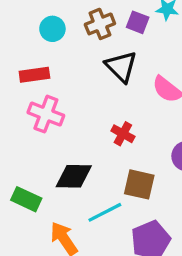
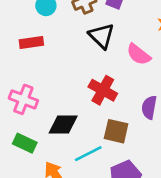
pink cross: (46, 114) -> (23, 99), moved
red cross: (123, 134) -> (103, 90), size x1.5

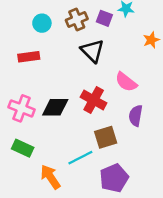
pink semicircle: (139, 54) -> (126, 82), moved
black diamond: (63, 125) -> (55, 107), moved
brown square: (116, 131) -> (106, 137), turned -30

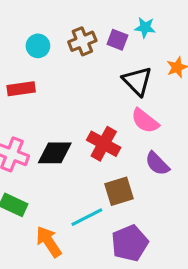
black triangle: (92, 51) -> (137, 81), moved
purple semicircle: (136, 116) -> (157, 164), turned -55

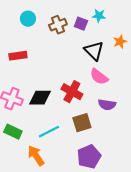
cyan circle: (38, 46) -> (28, 19), moved
purple semicircle: (157, 164) -> (107, 105), turned -36
cyan line: (87, 217) -> (49, 132), moved

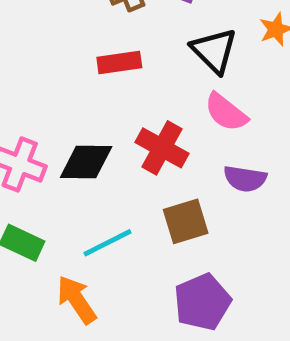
red rectangle: (18, 56) -> (119, 62), moved

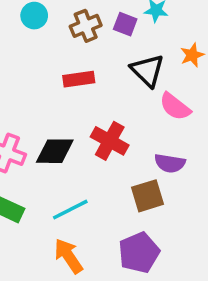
pink semicircle: (226, 112) -> (175, 107), moved
brown square: (186, 221) -> (147, 196), moved
orange arrow: (77, 300) -> (69, 256), moved

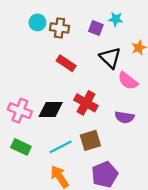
brown cross: (86, 26) -> (60, 28), moved, turned 30
red rectangle: (79, 79) -> (66, 63), turned 42
brown square: (147, 196) -> (90, 140), moved

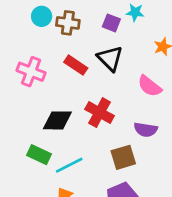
black triangle: (110, 58) -> (110, 58), moved
pink cross: (20, 111) -> (31, 72), moved
brown square: (90, 140) -> (123, 157), moved
green rectangle: (21, 147) -> (39, 155), moved

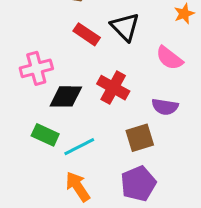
pink cross: (31, 72) -> (36, 68), moved, turned -36

